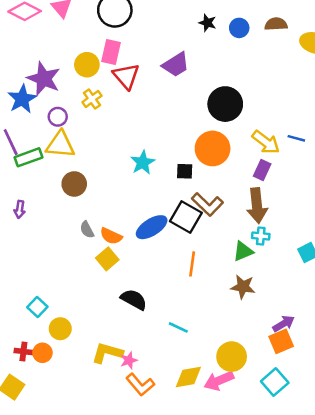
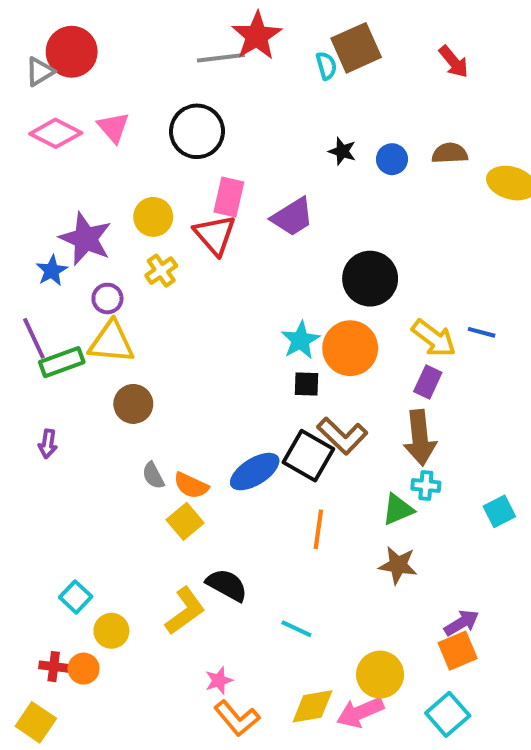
pink rectangle: (111, 52) -> (229, 197), moved
blue star: (22, 99) -> (52, 271), size x0.7
cyan star: (143, 162) -> (300, 340), moved
yellow L-shape: (107, 353) -> (185, 611), moved, turned 128

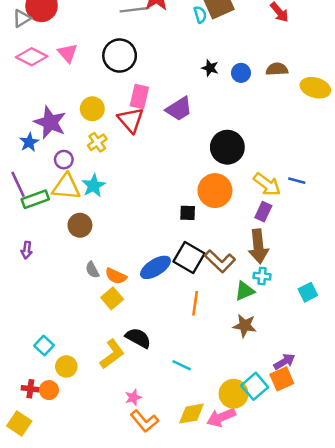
cyan star: (300, 340) -> (94, 186), moved
brown L-shape: (342, 436) -> (220, 261), moved
cyan square: (448, 714) -> (255, 386), moved

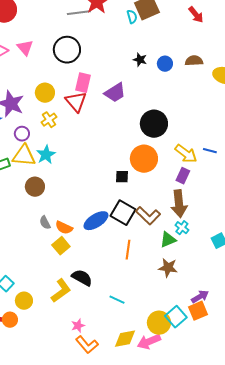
cyan cross: (262, 276) -> (182, 228), turned 32

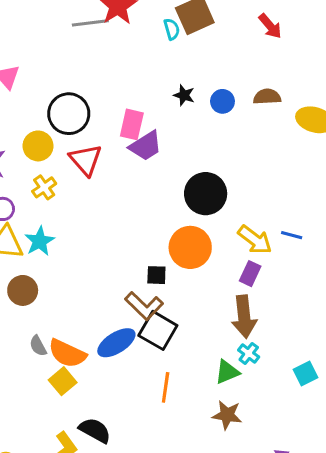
black circle: (67, 50) -> (69, 114), moved
pink rectangle: (83, 83) -> (132, 124), moved
brown L-shape: (148, 216) -> (144, 306), moved
orange semicircle: (64, 228) -> (67, 353), size x1.4

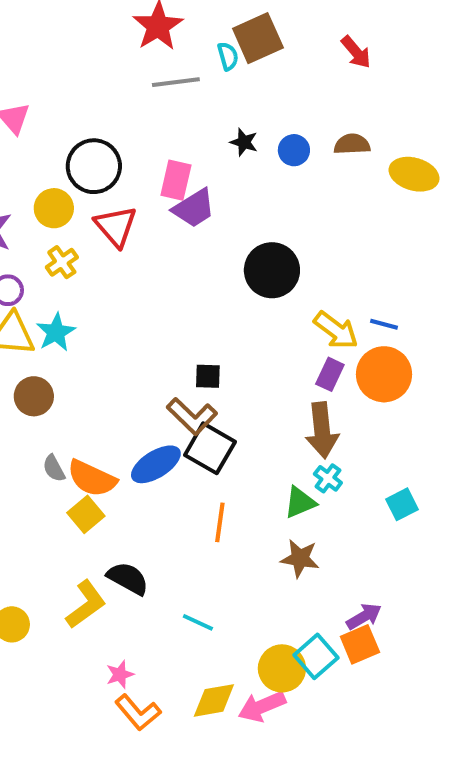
gray line: (90, 23) -> (176, 82), moved
orange circle: (190, 247) -> (384, 374), moved

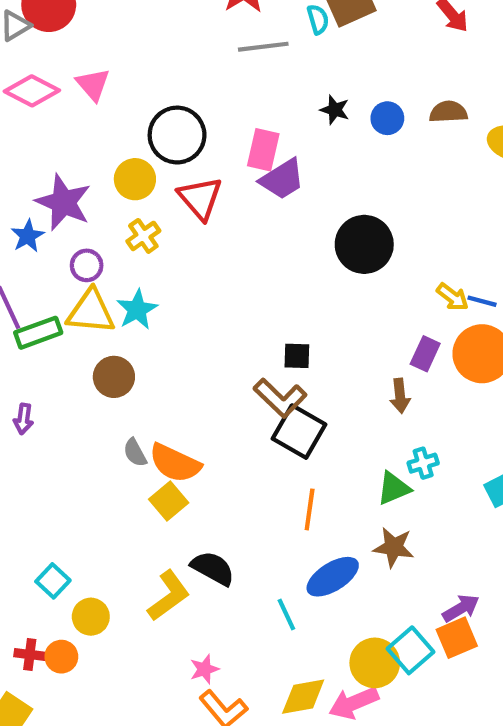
yellow arrow: (336, 330) -> (453, 297), moved, size x0.7
brown arrow: (322, 430) -> (400, 396), moved, size x0.6
blue ellipse: (156, 464) -> (333, 577), moved
cyan cross: (328, 478) -> (423, 463), turned 36
cyan line: (198, 622) -> (286, 615), turned 40

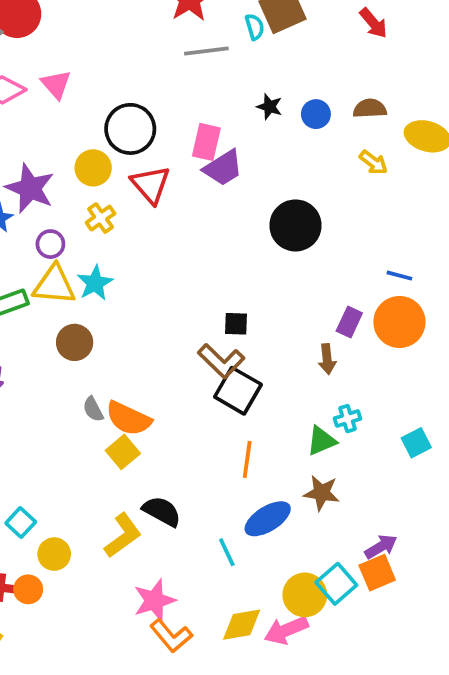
yellow arrow: (453, 297) -> (373, 162), moved
pink star: (204, 669) -> (154, 600), size x1.6

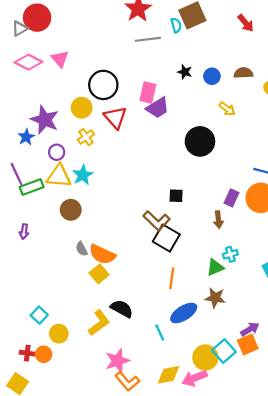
yellow arrow: (373, 162) -> (227, 109), moved
black square: (236, 324) -> (176, 196), moved

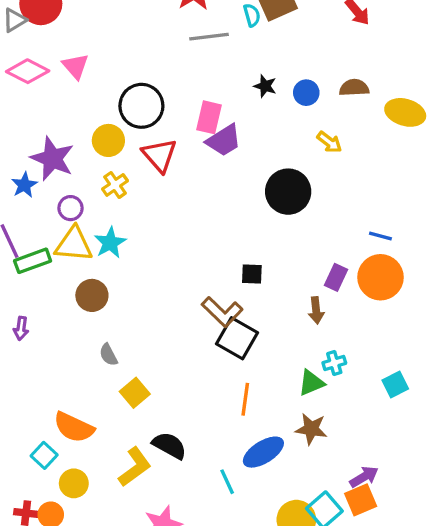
orange semicircle: (102, 254) -> (74, 427), moved

